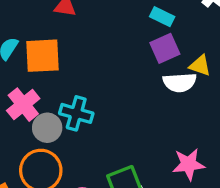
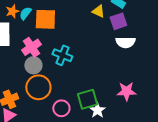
yellow triangle: (200, 65) -> (98, 11), moved
gray circle: (47, 128) -> (33, 65), moved

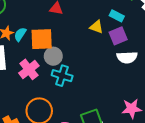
gray circle: (33, 65) -> (53, 56), moved

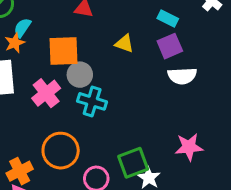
yellow triangle: (96, 27) -> (124, 44), moved
cyan semicircle: (20, 34) -> (22, 28), moved

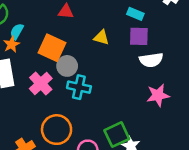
purple square: (170, 46) -> (139, 36), turned 30
orange square: (63, 51) -> (52, 48), turned 32
pink star: (189, 147) -> (158, 95), moved

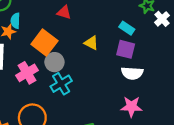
cyan semicircle: (17, 31) -> (15, 21), turned -40
cyan cross: (79, 87) -> (61, 84), turned 35

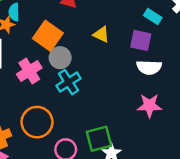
cyan rectangle: (127, 28) -> (153, 16), moved

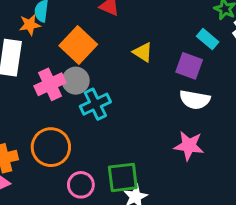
gray circle: (60, 58) -> (76, 81), moved

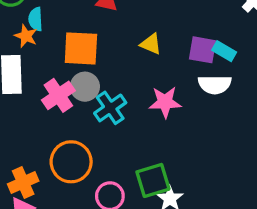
orange star: (30, 25) -> (26, 36), turned -30
cyan rectangle: (208, 39) -> (224, 51), moved
orange square: (78, 45) -> (81, 48), turned -30
pink star: (189, 146) -> (165, 102), moved

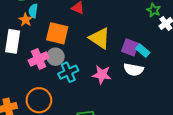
yellow triangle: (151, 44) -> (100, 38), size x1.6

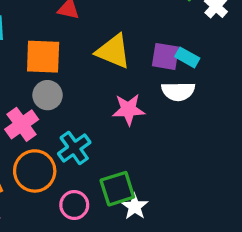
pink cross: (39, 59) -> (22, 124), moved
cyan cross: (68, 72) -> (74, 148), moved

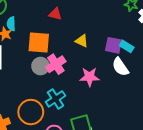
yellow triangle: (113, 51) -> (82, 41), size x0.6
white semicircle: (178, 91) -> (120, 67), turned 54
pink cross: (22, 124) -> (56, 64), moved

